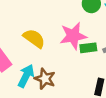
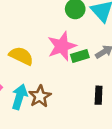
brown star: (45, 79) -> (40, 96), turned 30

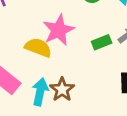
pink star: (62, 46) -> (59, 30), moved

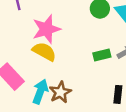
pink star: (59, 30) -> (46, 29), moved

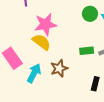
brown star: (60, 92) -> (59, 68), moved

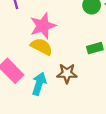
brown star: (59, 68) -> (67, 73), turned 30

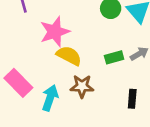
yellow semicircle: (42, 47) -> (69, 56), moved

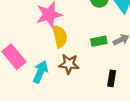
yellow semicircle: (69, 56) -> (60, 36), turned 45

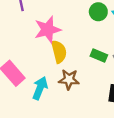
green rectangle: (99, 41) -> (99, 56), turned 35

